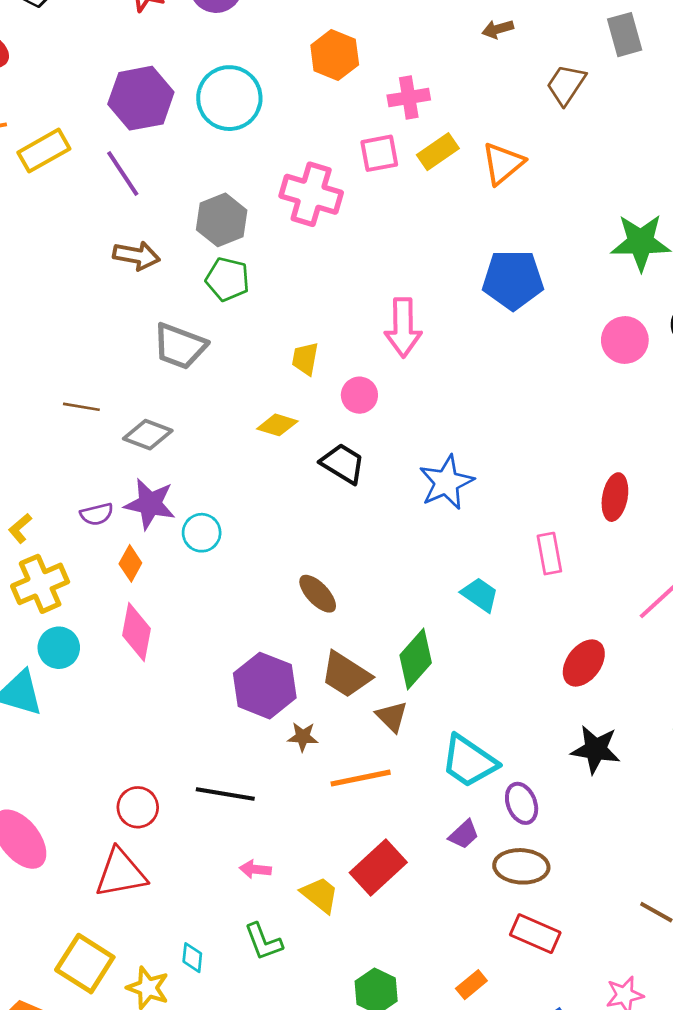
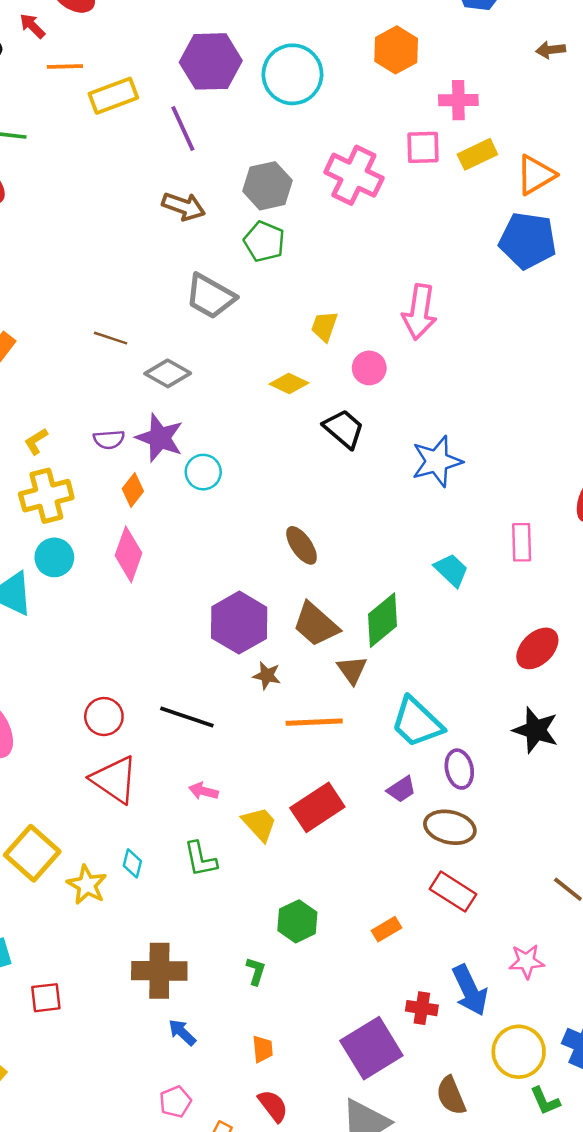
blue pentagon: (513, 280) -> (528, 240), moved
red triangle: (121, 873) -> (114, 779), moved, turned 36

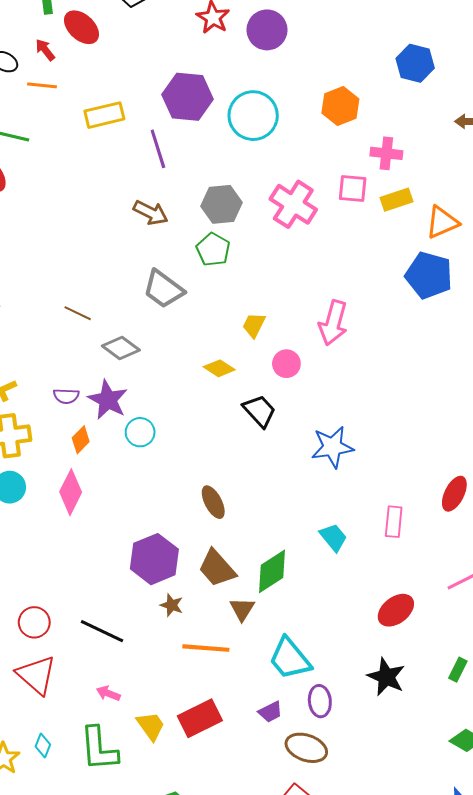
orange line: (65, 66) -> (42, 85), moved
green L-shape: (200, 859) -> (99, 749), size x1.5

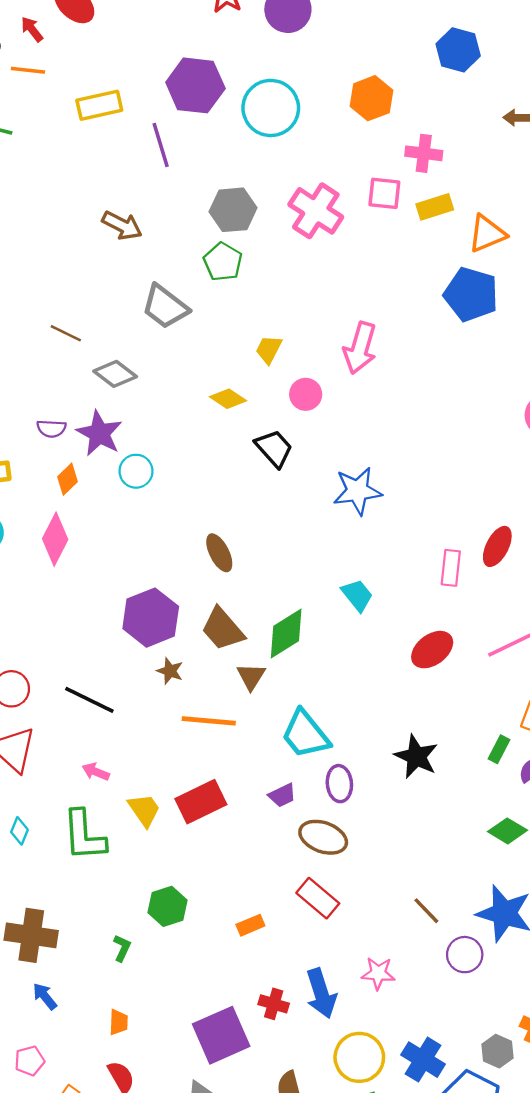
brown arrow: (151, 213) -> (122, 225), moved
pink rectangle: (394, 522) -> (451, 568), moved
red ellipse: (396, 610) -> (432, 650), moved

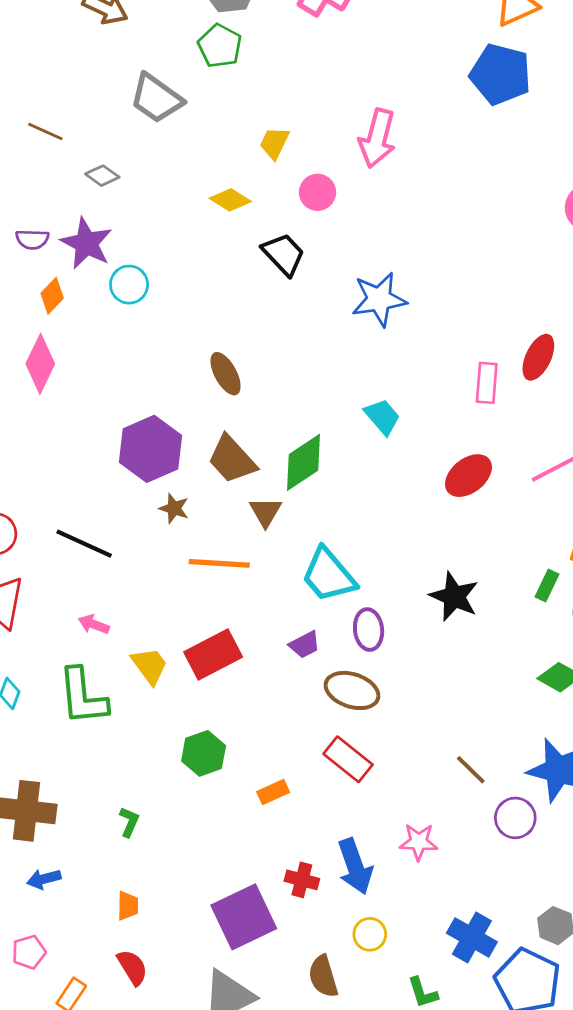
gray diamond: (115, 374) -> (102, 176), size x0.7
green hexagon: (168, 906) -> (204, 753), moved
blue arrow: (45, 996) -> (44, 879), turned -64
yellow circle: (359, 1057) -> (370, 934), moved, size x0.6

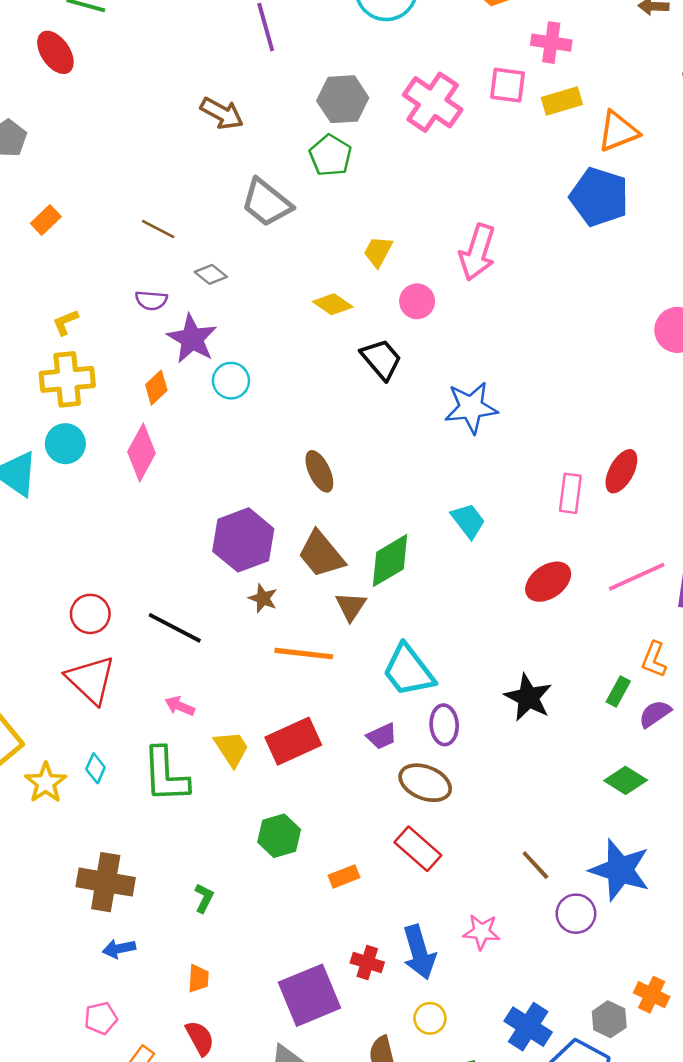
purple semicircle: (32, 239) -> (151, 300), moved

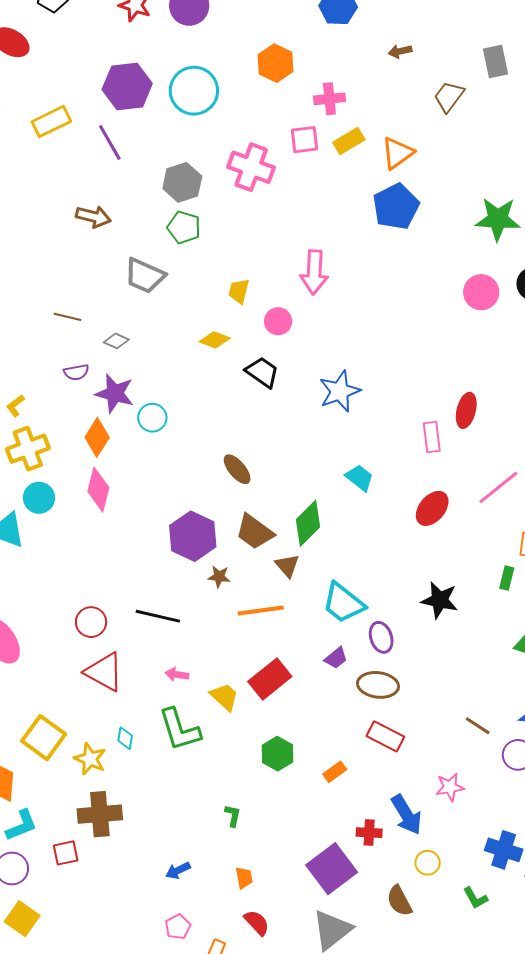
blue pentagon: (599, 197) -> (396, 207), turned -30
orange diamond: (156, 388) -> (97, 437), size x1.4
brown cross: (106, 882) -> (100, 814), moved

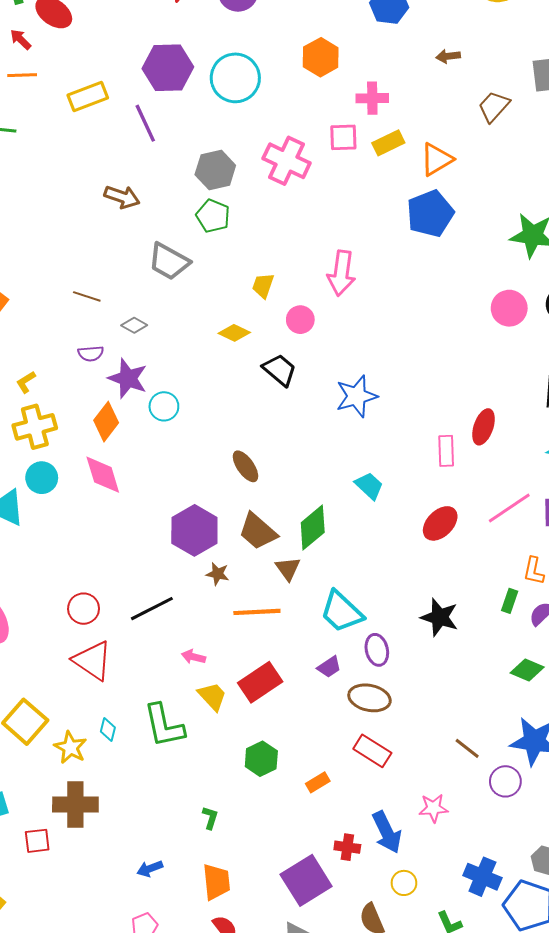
pink diamond: (98, 490) -> (103, 475), turned -36
black line: (158, 616) -> (152, 609), turned -45
pink arrow: (177, 675) -> (193, 657), moved
orange trapezoid: (244, 878) -> (216, 882), size x1.6

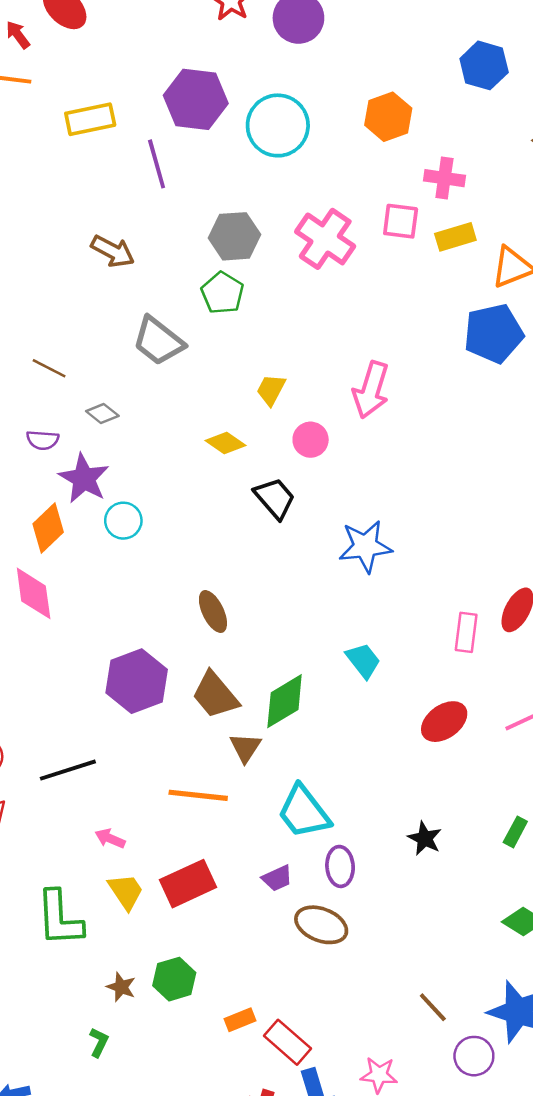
brown star: (218, 574) -> (121, 987), moved
black star: (440, 617) -> (425, 838), size x0.7
red rectangle: (372, 751) -> (287, 1042), moved

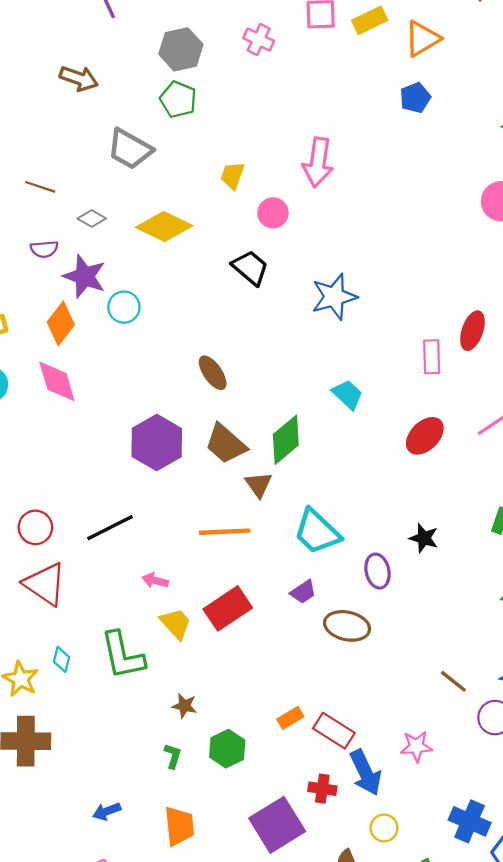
pink cross: (325, 239) -> (259, 40), size x0.6
blue pentagon: (494, 333) -> (415, 98), size x0.6
yellow diamond: (226, 443) -> (164, 226), moved, size x1.6
purple ellipse: (340, 866) -> (378, 571), moved
green hexagon: (174, 979) -> (227, 749), moved

